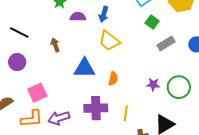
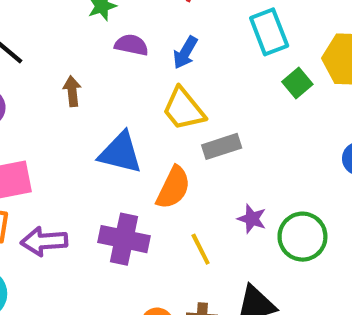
green square: (152, 22) -> (297, 83), moved
gray rectangle: (166, 43) -> (222, 146), moved
orange semicircle: (113, 79) -> (173, 188), size x1.5
yellow line: (126, 113) -> (201, 249), moved, turned -49

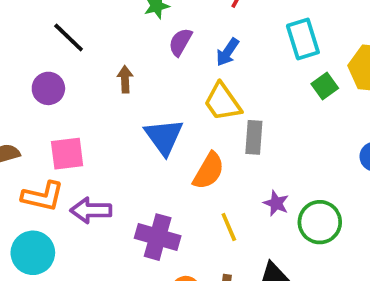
purple semicircle: (131, 45) -> (180, 42), turned -76
gray rectangle: (222, 146) -> (254, 137), turned -72
blue triangle: (120, 153) -> (164, 137), turned 36
purple cross: (124, 239) -> (158, 237), moved

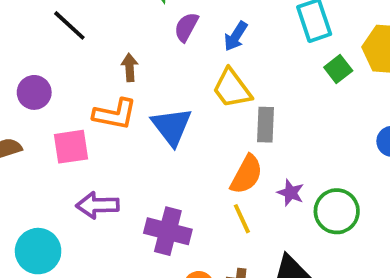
purple circle: (48, 88) -> (34, 92), moved
orange semicircle: (209, 171) -> (246, 175), moved
orange L-shape: (43, 196) -> (115, 114), moved

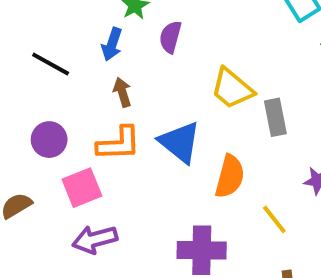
blue arrow: (236, 36) -> (112, 44), moved
purple circle: (34, 92) -> (49, 140), moved
orange semicircle: (246, 175) -> (230, 176), moved
purple arrow: (98, 205) -> (95, 239), moved

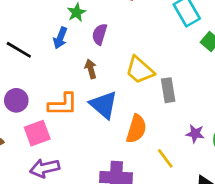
brown arrow: (122, 92) -> (91, 69), moved

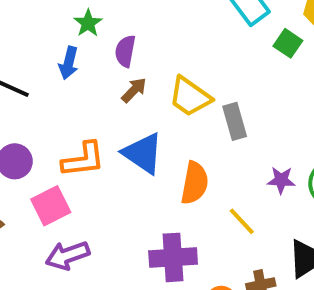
brown arrow: (91, 69) -> (134, 90), moved, turned 66

